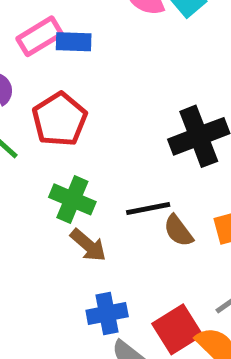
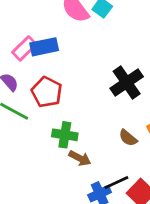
blue rectangle: (74, 42) -> (44, 47), size x1.4
black line: (148, 208) -> (116, 182), moved

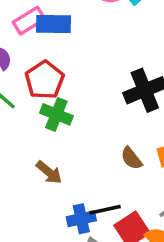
green cross: (65, 135) -> (56, 114), moved
brown arrow: (80, 158) -> (49, 172), moved

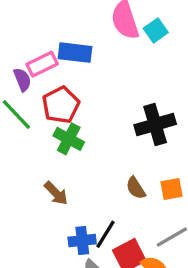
pink rectangle: (29, 21) -> (42, 64), moved
black line: (105, 210) -> (106, 234), turned -52

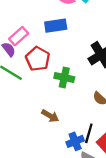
blue rectangle: (75, 53) -> (56, 26), moved
green cross: (69, 139) -> (64, 77), moved

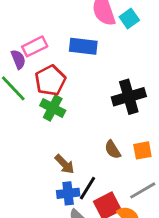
green cross: (64, 77) -> (53, 108), moved
brown arrow: (50, 116) -> (65, 164), moved

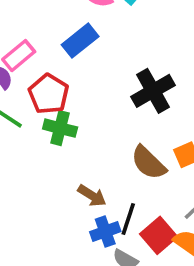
blue rectangle: (83, 46) -> (80, 41), turned -32
brown semicircle: (113, 150) -> (148, 163), size x1.5

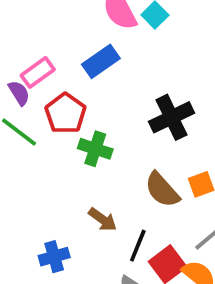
green cross: (60, 128) -> (95, 149), moved
blue cross: (105, 232) -> (54, 257), moved

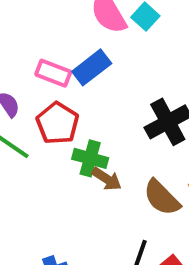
pink rectangle: (38, 72) -> (53, 73), moved, turned 60
brown arrow: (103, 219) -> (107, 179), moved

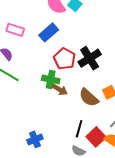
pink rectangle: (53, 73) -> (15, 30), moved
red pentagon: (58, 123) -> (65, 59), moved

